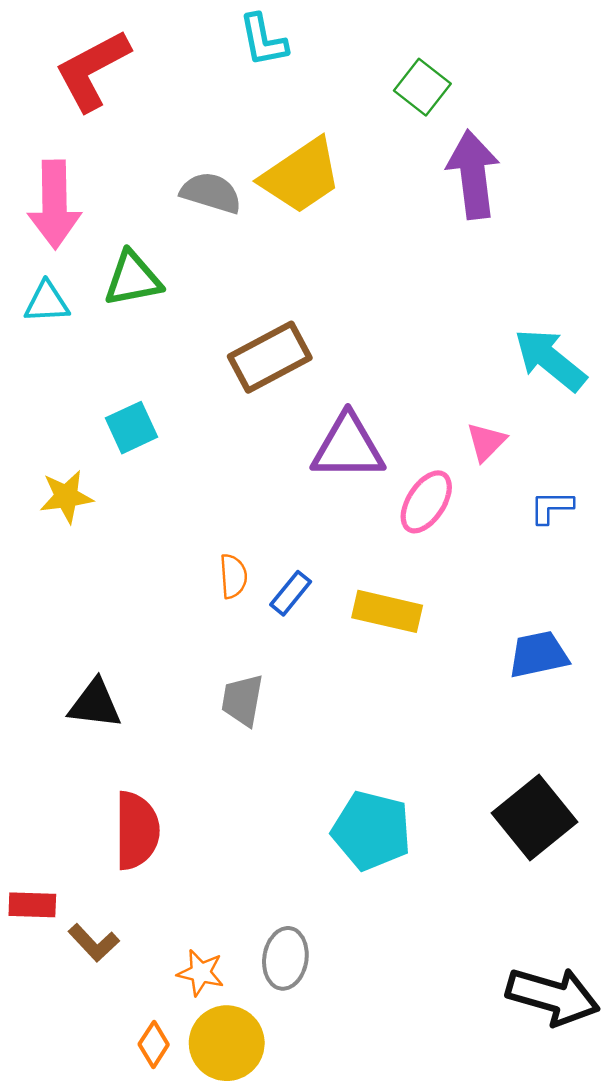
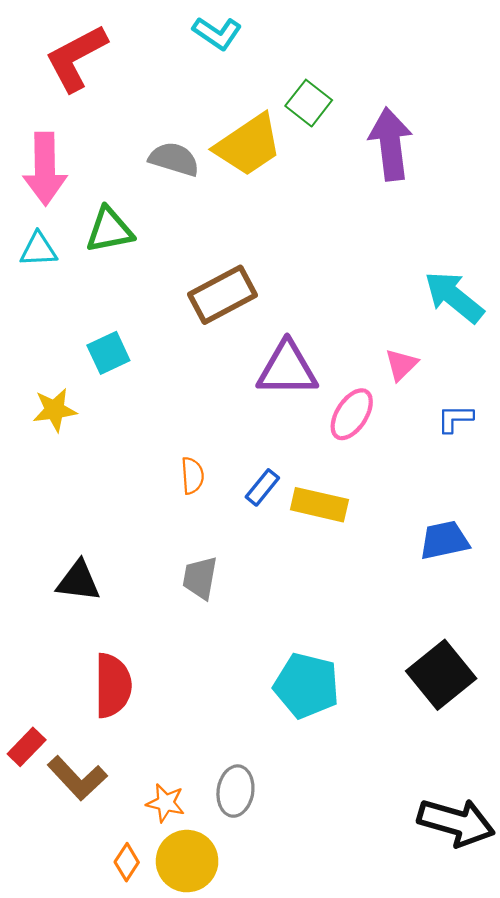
cyan L-shape: (263, 40) -> (217, 33), turned -45
green square: (422, 87) -> (309, 103), moved
blue rectangle: (291, 593) -> (262, 487), moved
red rectangle: (32, 905) -> (27, 747), turned -48
brown L-shape: (94, 943) -> (77, 778), size x1.4

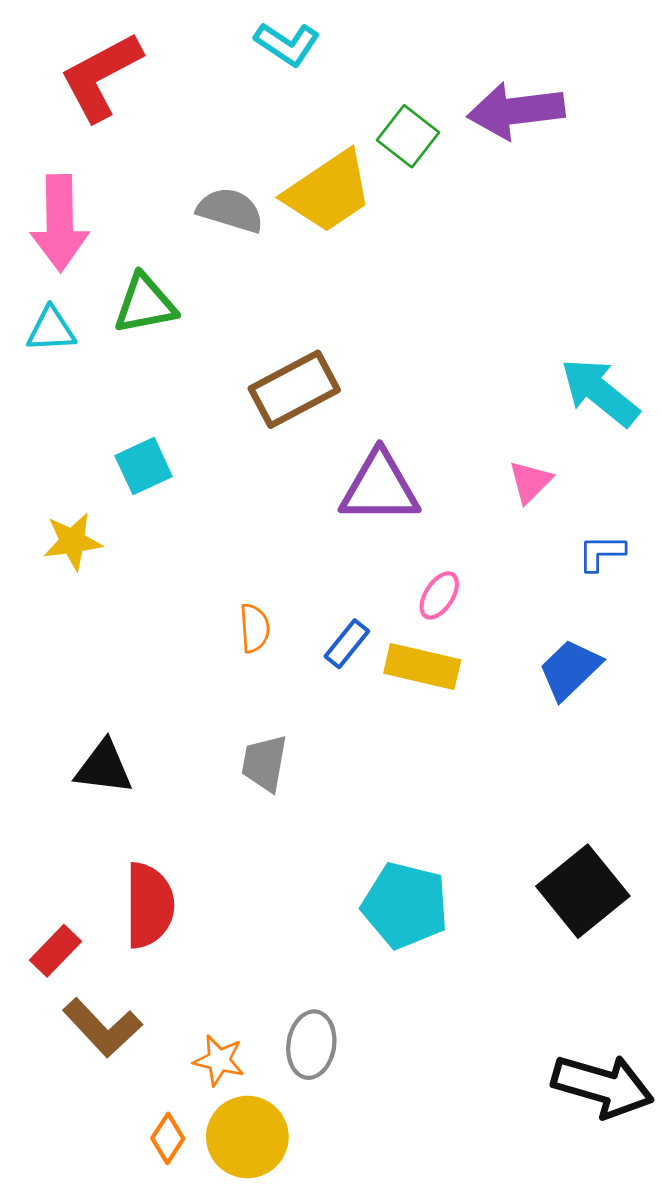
purple arrow: (390, 144) -> (516, 111), moved, turned -90
pink ellipse: (352, 414) -> (439, 595), moved, size x0.7
blue trapezoid: (444, 540) -> (570, 669), moved, turned -32
red rectangle: (27, 747) -> (55, 951), moved

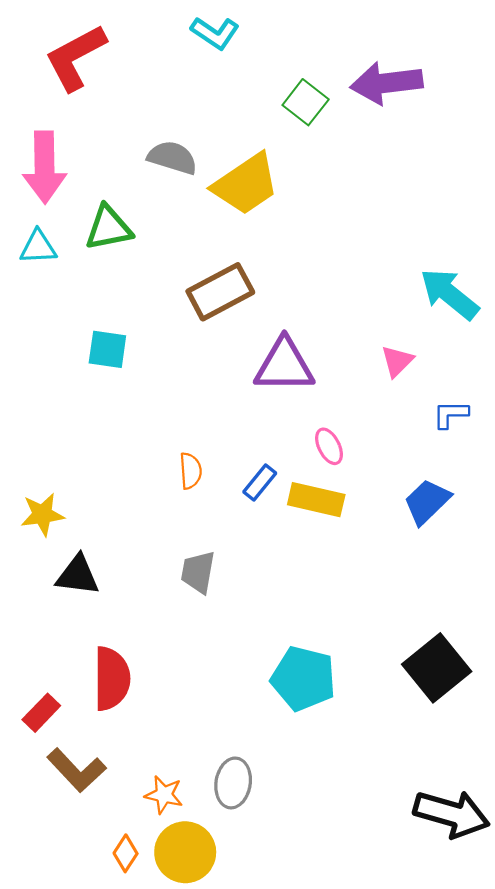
yellow trapezoid: (328, 192) -> (246, 184), moved
cyan square: (144, 466) -> (107, 349), turned 33
yellow star: (72, 541) -> (42, 515), moved
pink ellipse: (439, 595) -> (329, 446), turned -60

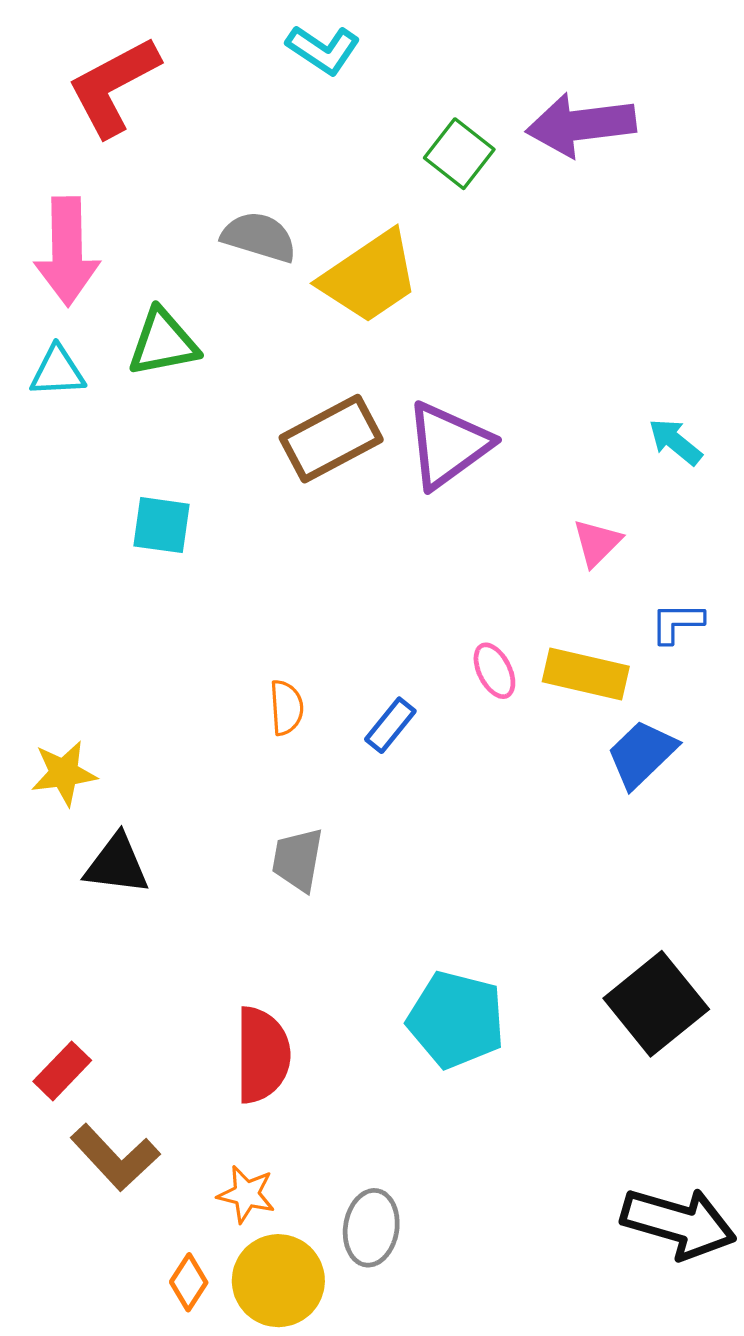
cyan arrow: (449, 294) -> (675, 442), size x0.6
purple triangle: (284, 365) -> (448, 445), moved, turned -36
yellow rectangle: (316, 500) -> (586, 674), moved
red semicircle: (112, 679) -> (262, 1055), moved
gray ellipse: (233, 783) -> (371, 1228), moved

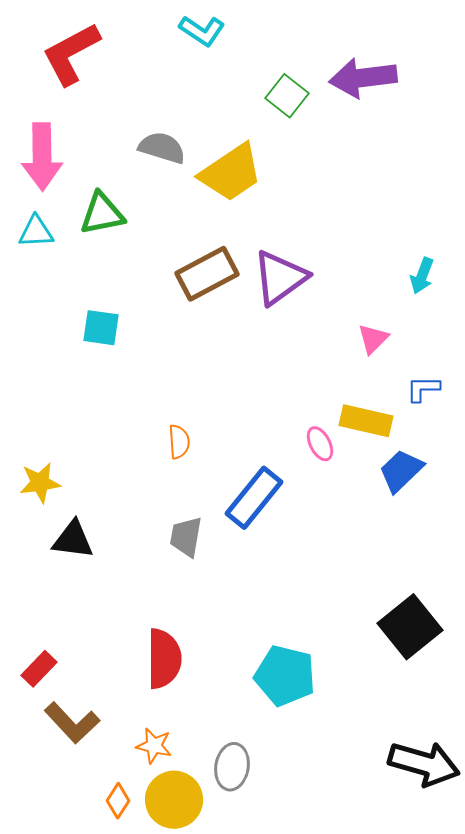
cyan arrow: (675, 442) -> (422, 276), turned -108
pink ellipse: (494, 671) -> (320, 444), moved
blue rectangle: (390, 725) -> (254, 498), moved, size x1.8
cyan pentagon: (456, 1020) -> (285, 676), moved

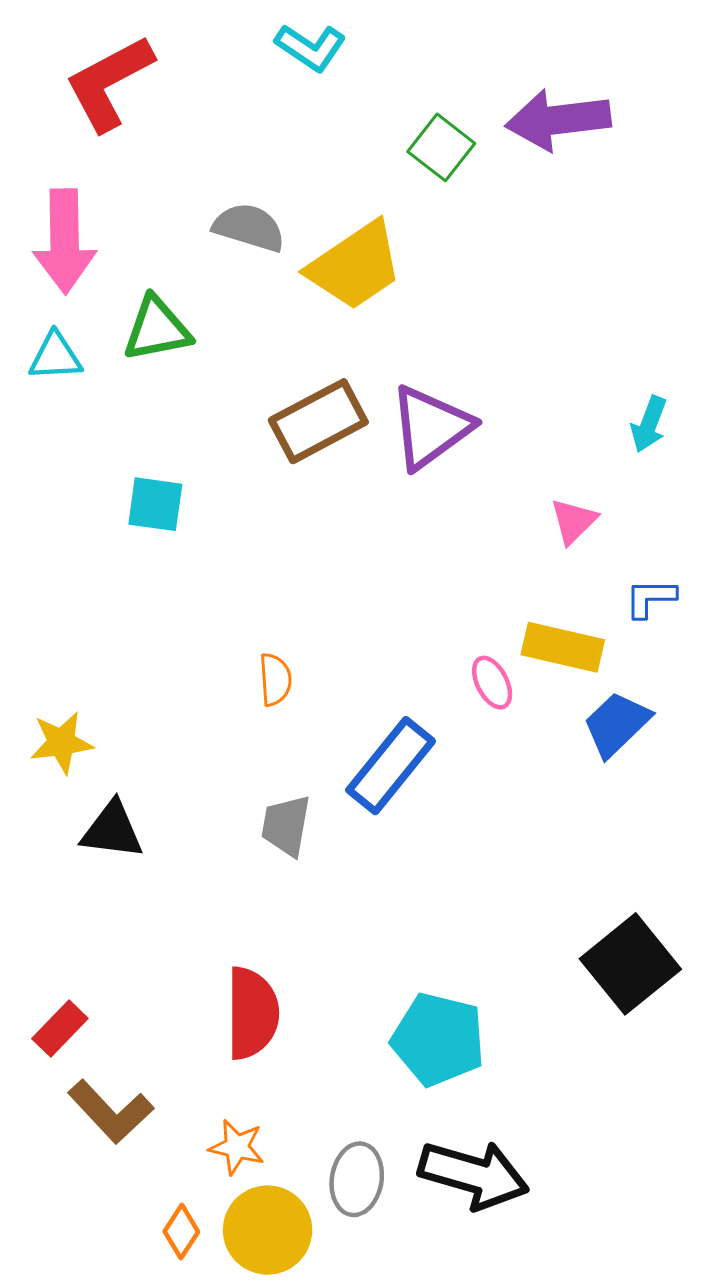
black arrow: (424, 764) -> (474, 1175), moved

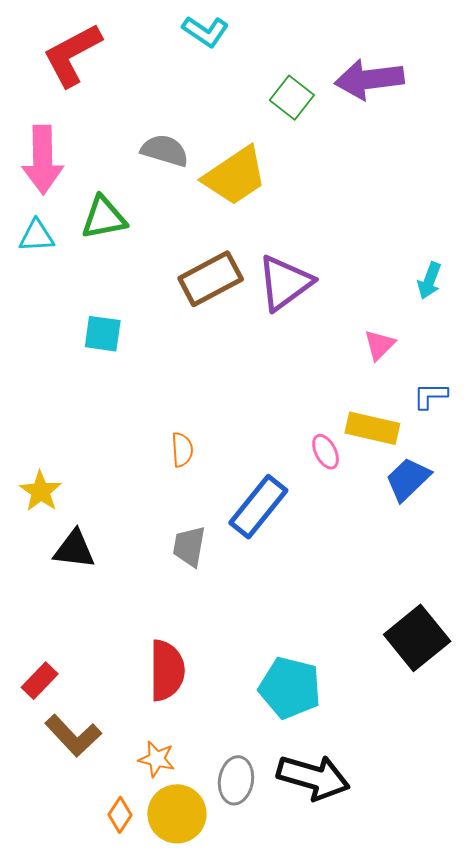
yellow star: (61, 743) -> (41, 491), turned -30

